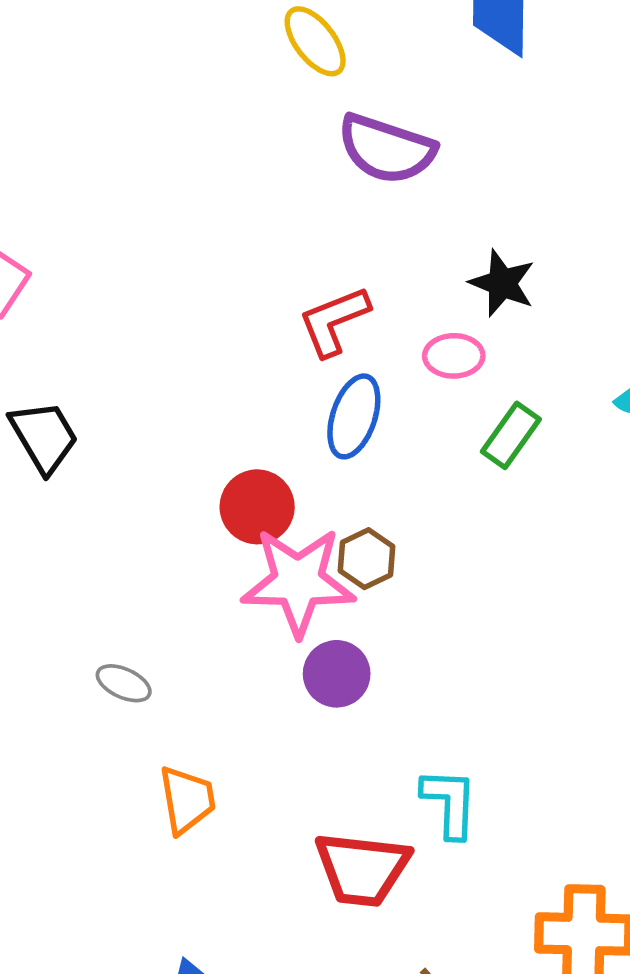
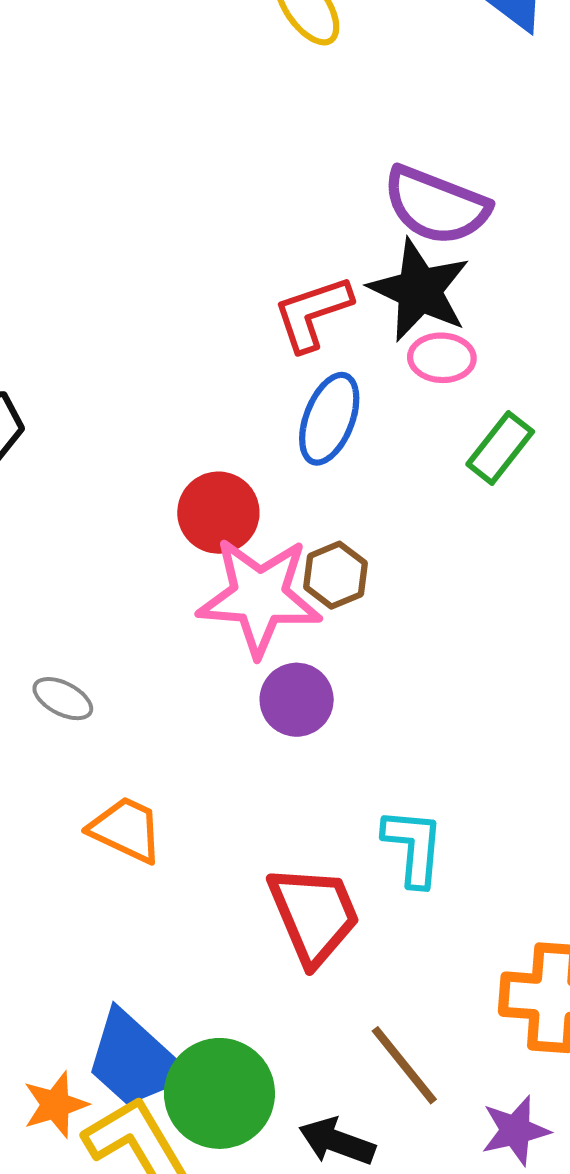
purple semicircle: (386, 149) -> (436, 205), moved
black star: (502, 283) -> (419, 290), moved, size x1.4
orange trapezoid: (187, 800) -> (126, 830), turned -58
red trapezoid: (362, 869) -> (314, 915), turned -122

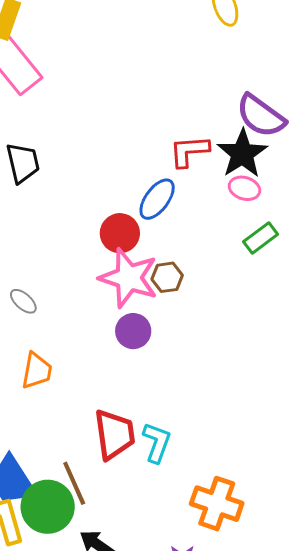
blue ellipse: (329, 419) -> (157, 199), moved
orange trapezoid: (126, 830) -> (37, 371), turned 60
cyan L-shape: (413, 847) -> (157, 442), moved
brown line: (404, 1065) -> (74, 483), moved

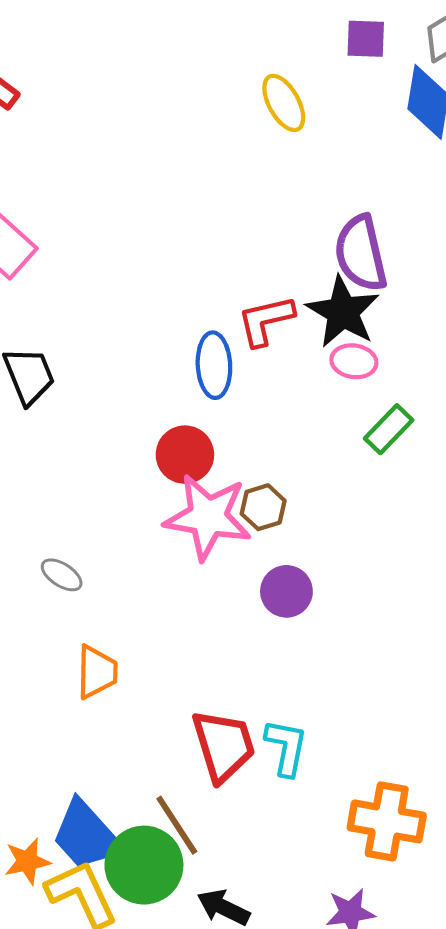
purple semicircle: (261, 116) -> (361, 253), turned 50
blue ellipse: (157, 199) -> (214, 365), moved, turned -30
purple circle: (133, 331) -> (286, 591), moved

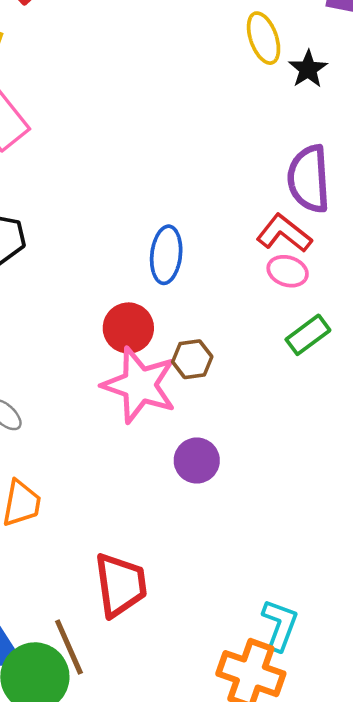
black star: (343, 312) -> (308, 69), moved, size x0.6
red L-shape: (266, 321) -> (284, 233), moved, turned 42
brown hexagon: (263, 507) -> (192, 359), moved
cyan L-shape: (286, 747) -> (280, 625), moved

